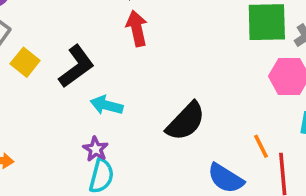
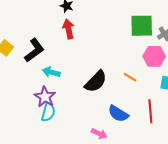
orange line: (261, 146) -> (130, 77), moved, turned -32
purple star: (96, 149) -> (45, 97), size x1.5

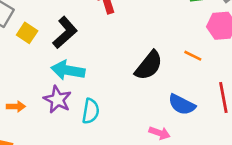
cyan arrow: (51, 72) -> (68, 70), moved, size x1.4
purple star: (45, 97) -> (57, 100), moved

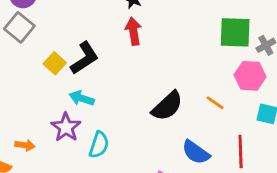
yellow square: (27, 33) -> (55, 63), moved
cyan arrow: (68, 70) -> (82, 98), size x0.7
orange arrow: (16, 107) -> (25, 145), moved

